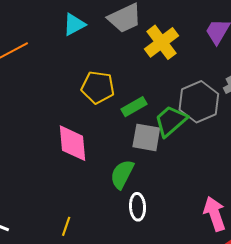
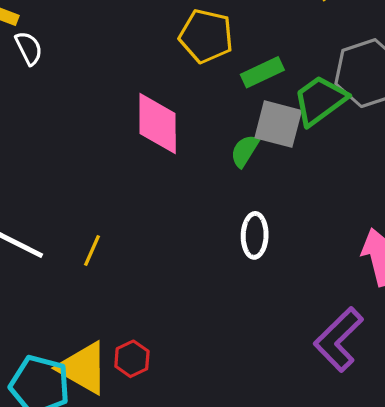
green semicircle: (122, 174) -> (245, 151), moved, size x0.7
yellow line: (66, 226) -> (92, 250), moved

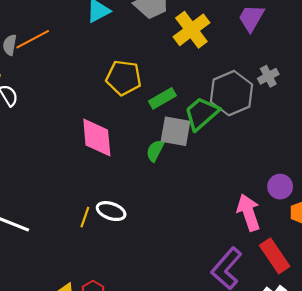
white ellipse: (255, 235) -> (111, 211), moved, turned -68
yellow line: (92, 250) -> (85, 217), moved

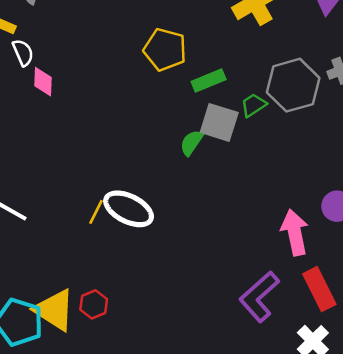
green trapezoid: (201, 113) -> (254, 105), size x0.6
pink diamond: (97, 138) -> (43, 82), moved, size x0.6
white ellipse: (111, 211) -> (129, 209), size x1.4

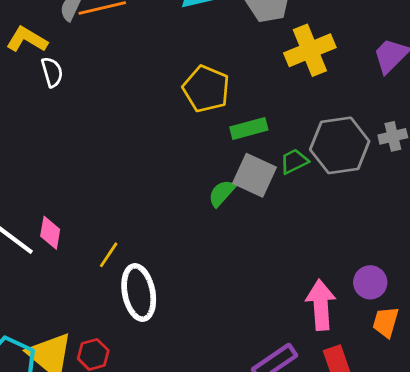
pink diamond: (43, 82) -> (50, 233), moved
white ellipse: (129, 209) -> (139, 292), moved, turned 45

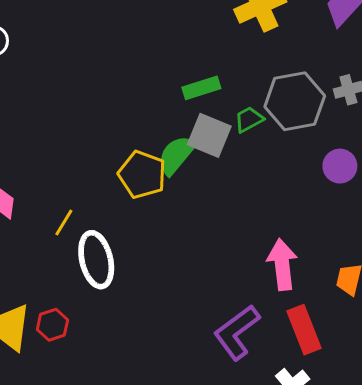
yellow pentagon: (206, 89) -> (142, 174), moved
green semicircle: (222, 193) -> (176, 155), size x1.4
purple circle: (370, 282) -> (340, 166), moved

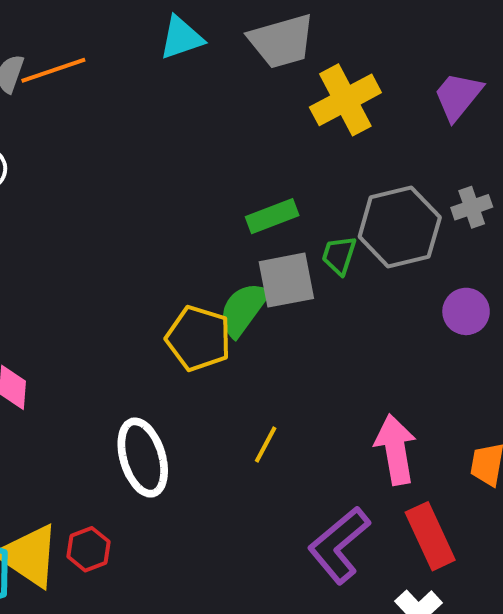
green trapezoid: (249, 119) -> (339, 255), turned -40
gray square: (209, 135) -> (286, 280), turned -30
yellow line: (64, 223) -> (266, 444), moved

